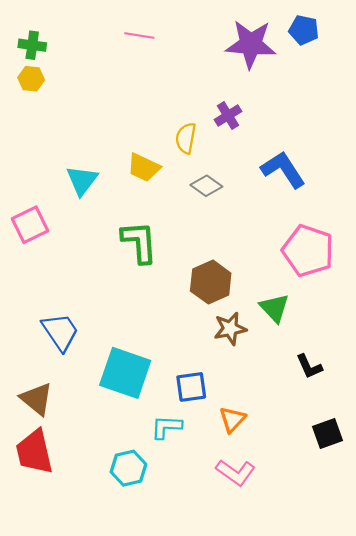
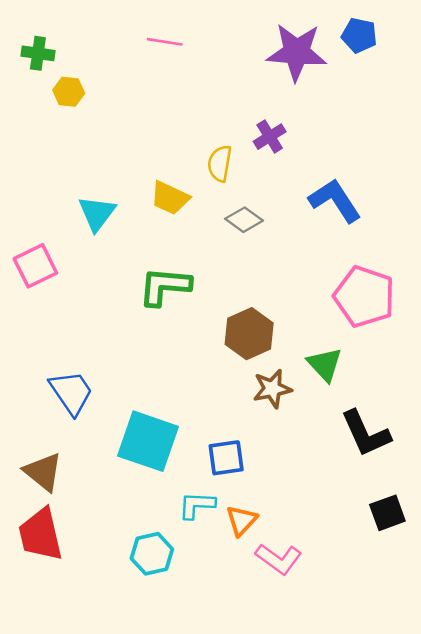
yellow hexagon: (31, 79) -> (69, 92), moved
green L-shape: (139, 242) -> (165, 286), turned -81
black L-shape: (309, 366) -> (366, 433), size x1.6
orange triangle: (232, 419) -> (242, 521), moved

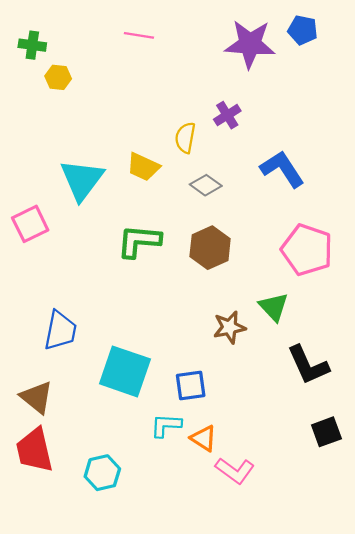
cyan triangle: (97, 213) -> (82, 180), size x1.4
brown hexagon: (249, 334) -> (210, 248), moved
blue trapezoid: (71, 393) -> (60, 331), turned 45
orange triangle: (242, 521) -> (204, 438), turned -40
cyan hexagon: (152, 554) -> (102, 473), moved

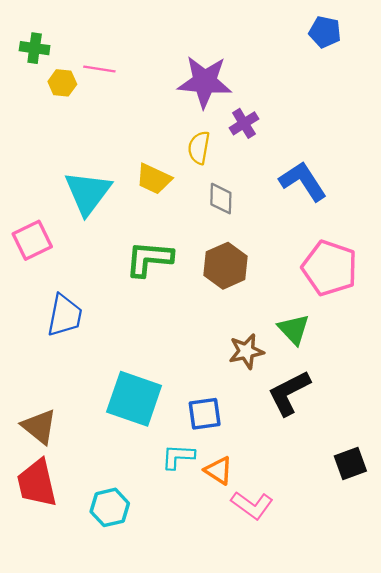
pink line: (139, 35) -> (99, 69), moved
purple star: (250, 44) -> (205, 82), moved
gray diamond: (206, 185) -> (221, 199), turned 56
blue trapezoid: (60, 331) -> (65, 315), moved
black L-shape: (308, 365) -> (289, 393), moved, turned 87

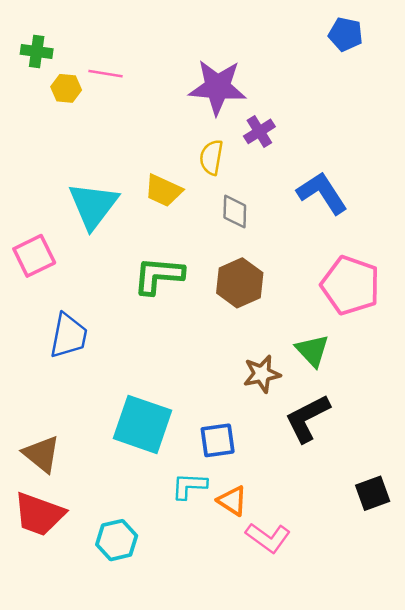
red trapezoid: (37, 483) -> (39, 514), turned -57

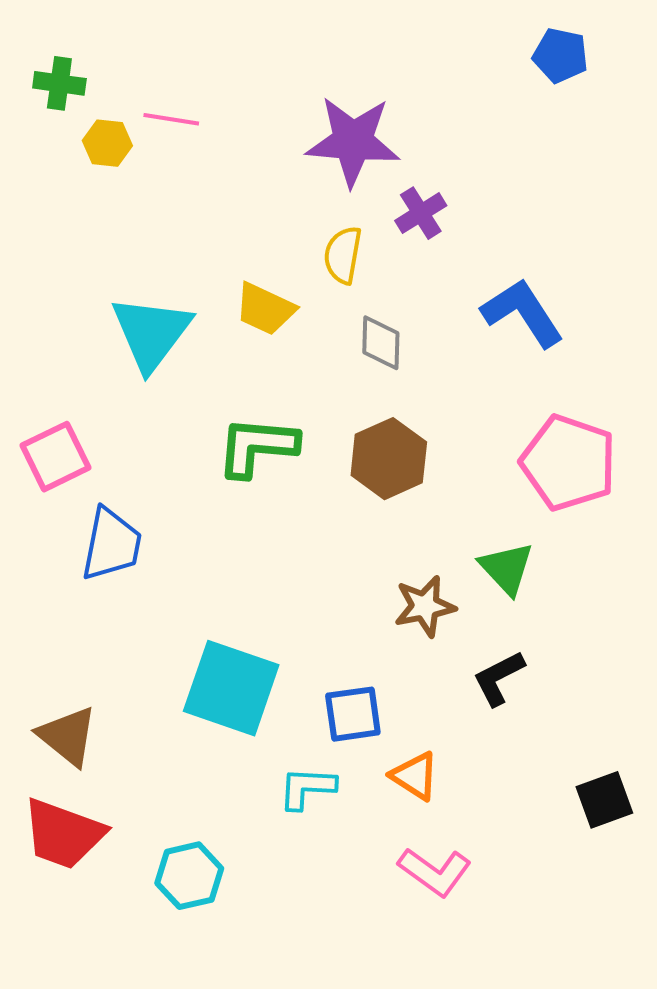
pink square: (34, 256) -> (55, 457), moved
black L-shape: (307, 418) -> (499, 678), size x0.7
orange triangle: (232, 501) -> (415, 776), moved

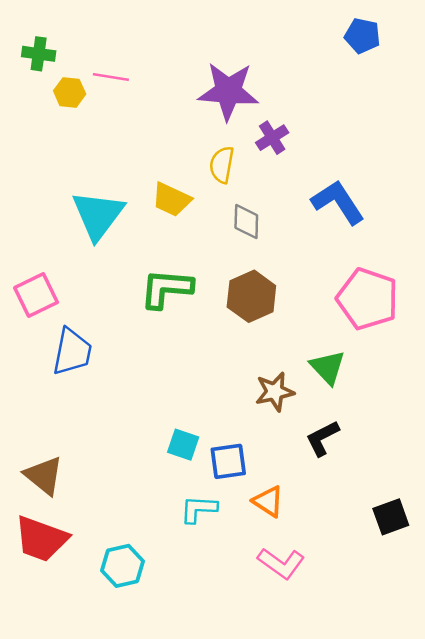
cyan square: (231, 688) -> (183, 445), moved, size x0.5

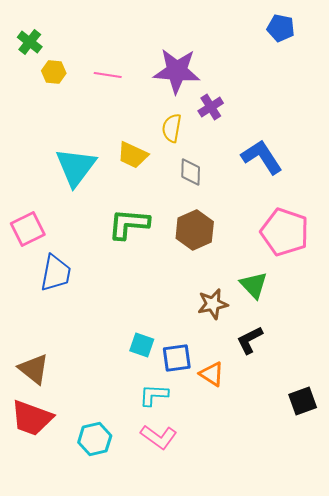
green cross: (39, 54) -> (30, 42), turned 30
pink line: (111, 77) -> (108, 75), moved
orange triangle: (268, 501) -> (212, 374), moved
pink L-shape: (281, 563) -> (159, 437), moved

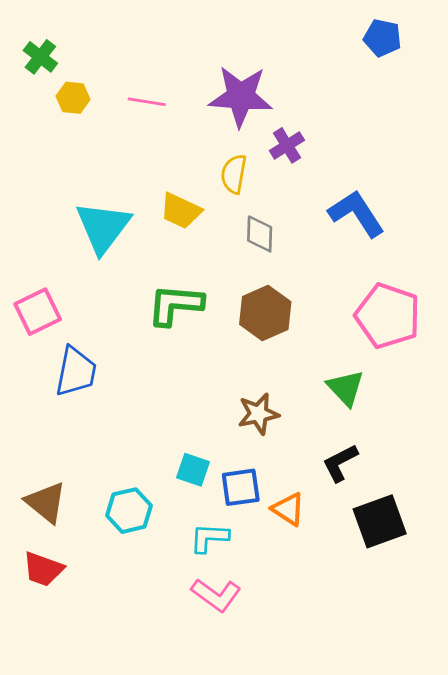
brown star: (213, 304) -> (258, 414), moved
black square: (303, 401) -> (380, 521), moved, size x1.4
red trapezoid: (32, 418) -> (43, 569), size x0.7
cyan hexagon: (95, 439) -> (129, 511), moved

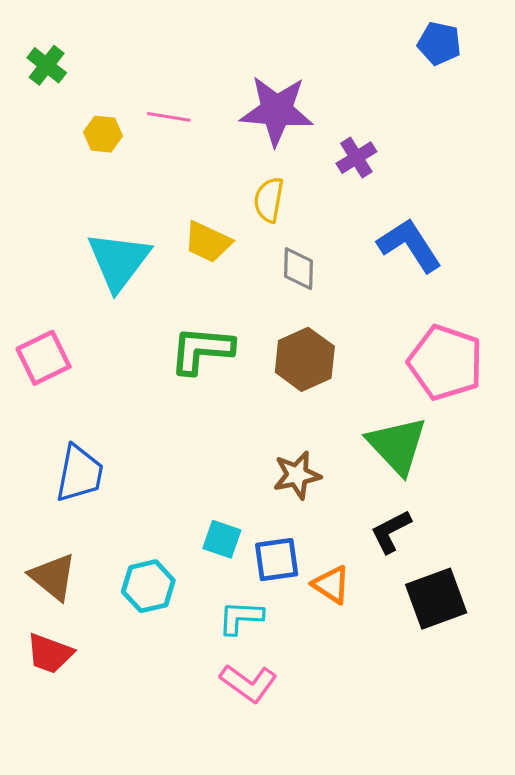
yellow hexagon: (73, 98) -> (103, 134), moved
purple cross: (287, 145) -> (356, 158), moved
blue trapezoid: (76, 372) -> (80, 474), moved
green triangle: (346, 388) -> (397, 445), size x1.4

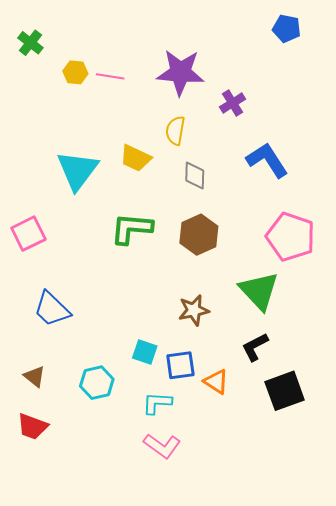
yellow hexagon: (103, 134) -> (75, 72), moved
blue trapezoid: (80, 474) -> (52, 309), turned 123
brown triangle: (53, 577) -> (35, 376), size x0.7

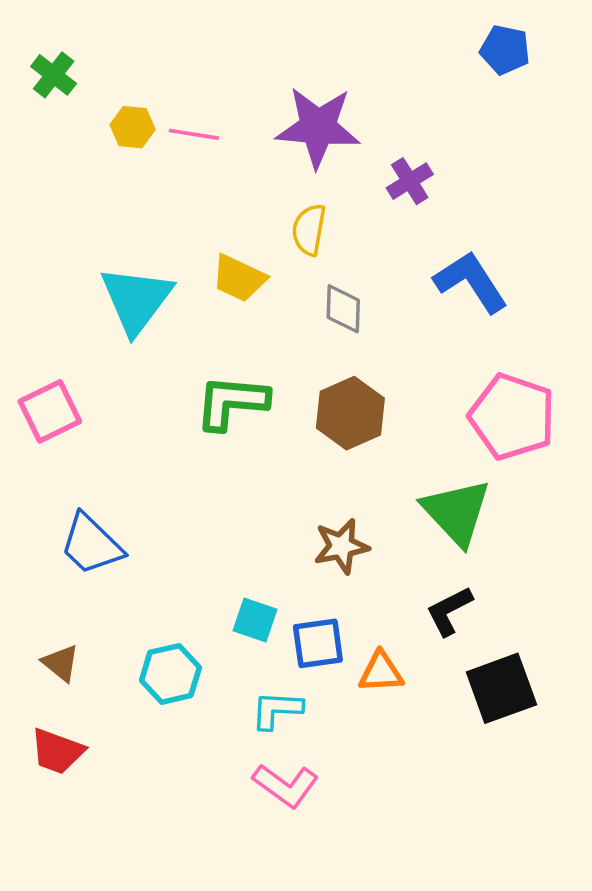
orange triangle: (216, 382) -> (381, 672), turned -36

